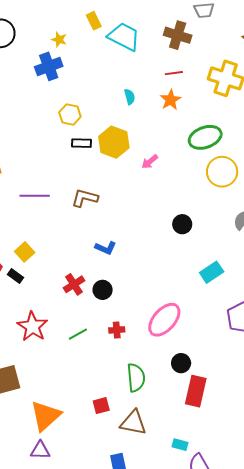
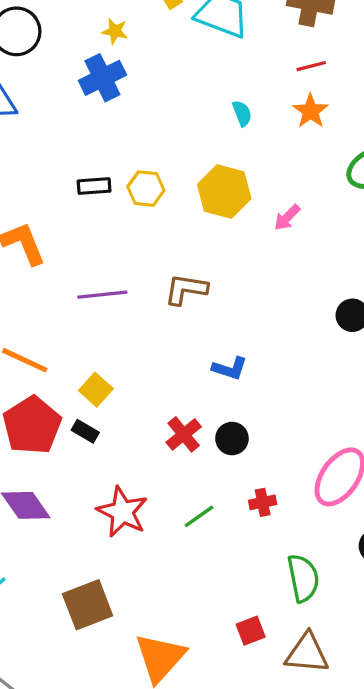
yellow hexagon: (70, 114) -> (146, 189), moved
black rectangle: (81, 143) -> (94, 186), moved

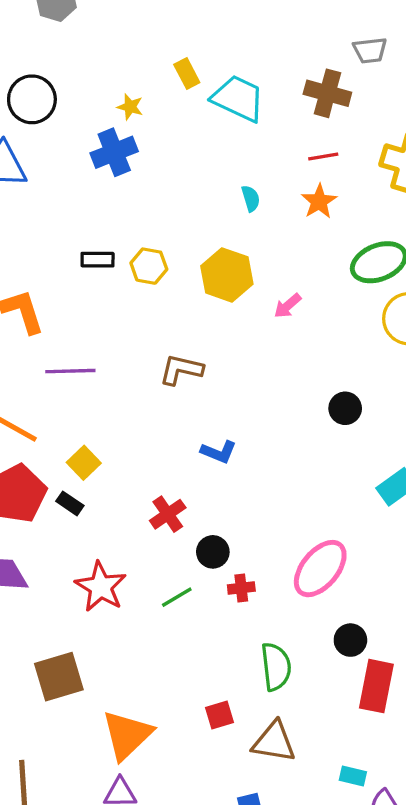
purple line: (102, 295) -> (70, 371), moved
black circle: (232, 439) -> (213, 552), moved

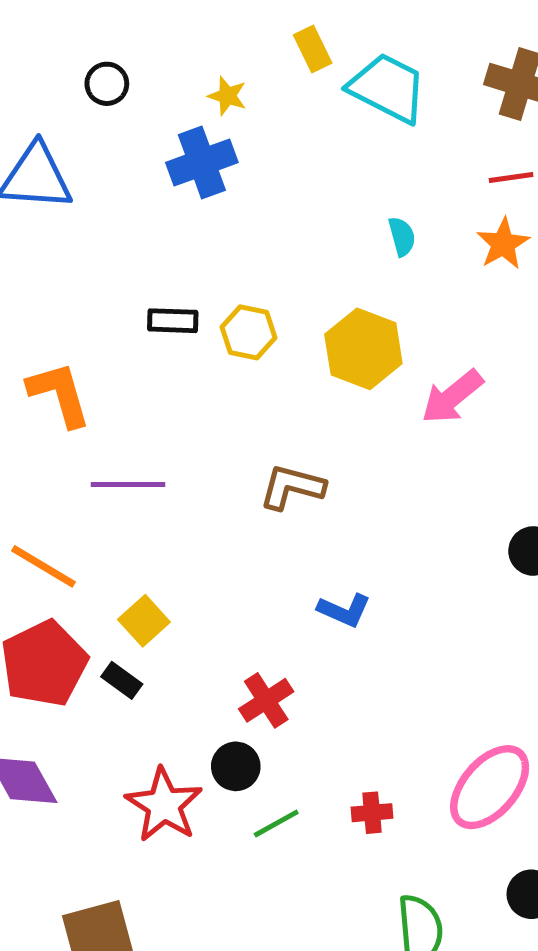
black circle: (32, 99) -> (107, 84), moved, size x0.6
pink arrow: (288, 306) -> (452, 397), size x1.5
black circle: (213, 552) -> (236, 766), moved

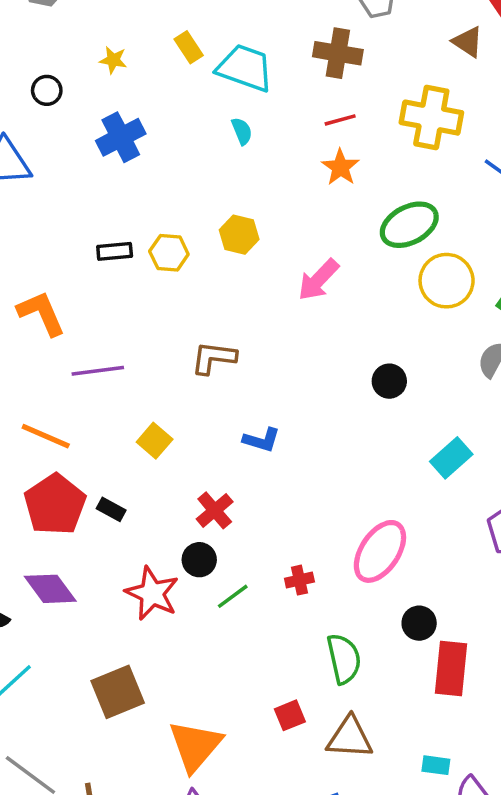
yellow star: (227, 96) -> (113, 60), moved
cyan semicircle: (402, 236) -> (242, 131), moved
yellow hexagon: (363, 349) -> (239, 235), moved, size x0.7
yellow square: (144, 621) -> (155, 441), moved

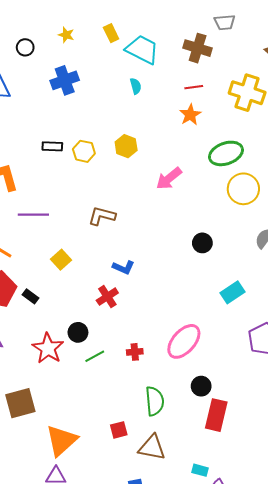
red cross: (215, 510) -> (107, 297), moved

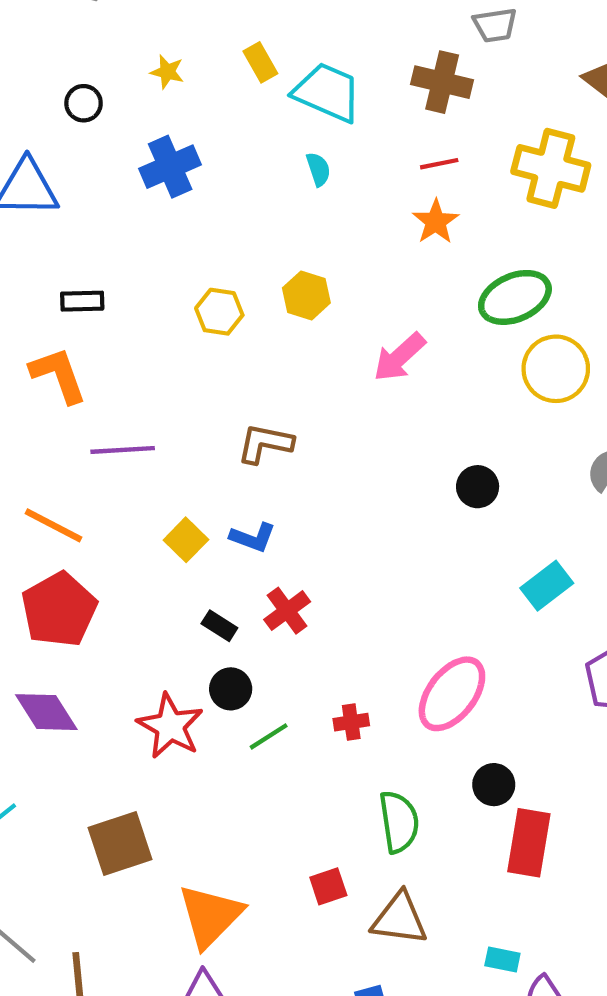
black rectangle: (52, 146) -> (82, 301), moved
blue L-shape: (123, 267) -> (253, 537), moved
black rectangle: (31, 296) -> (219, 626), moved

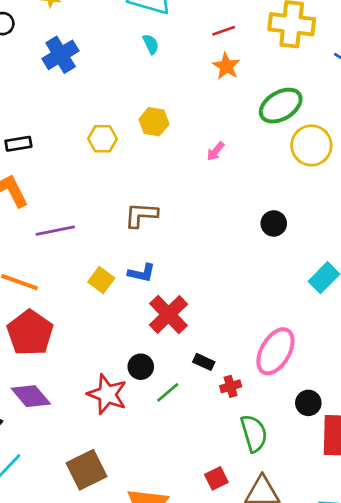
pink arrow: (399, 357) -> (216, 151), size x0.6
red cross: (287, 611) -> (168, 314), size x1.4
black rectangle: (219, 626) -> (204, 362), moved
red cross: (351, 722) -> (231, 386), moved

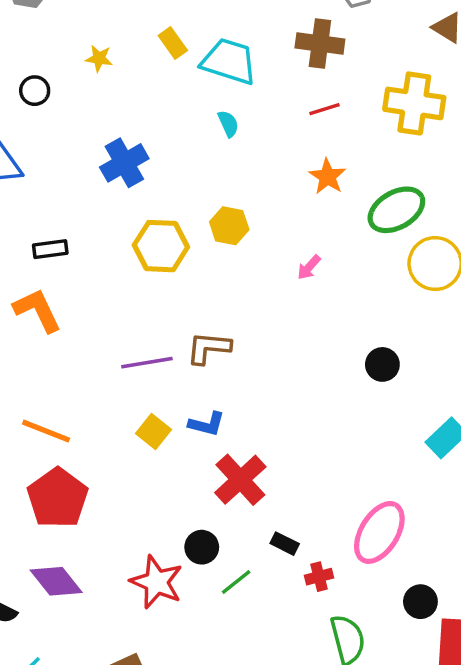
blue cross: (61, 55) -> (124, 163), moved
orange star: (226, 66) -> (327, 176), moved
yellow hexagon: (102, 139) -> (161, 246), size x1.4
purple line: (55, 231) -> (147, 363), moved

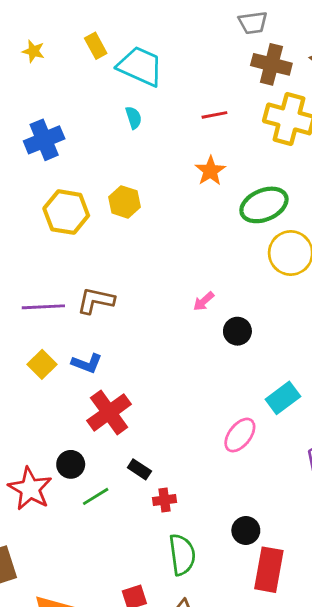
brown cross: (320, 44) -> (271, 64), moved
pink arrow: (309, 267) -> (204, 301), moved
pink ellipse: (379, 532) -> (240, 435), moved, size x0.7

